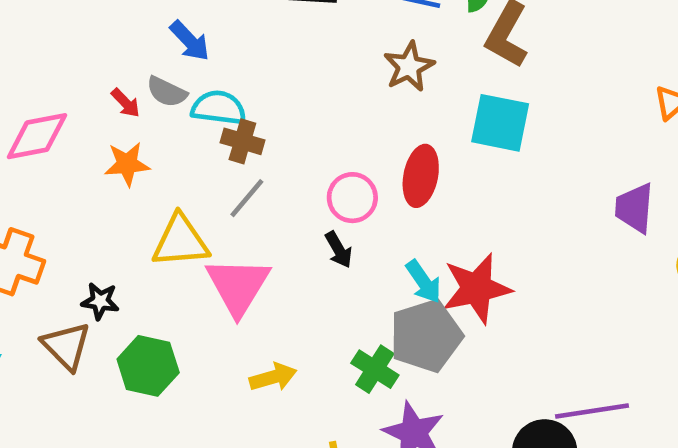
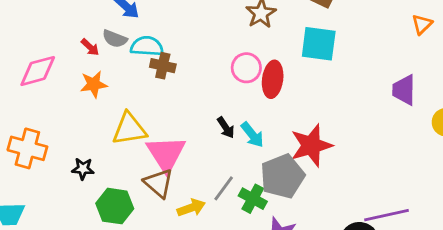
gray line: (247, 198) -> (224, 188), moved
pink circle: (352, 198) -> (246, 68), moved
cyan arrow: (424, 282) -> (252, 135), moved
brown triangle: (66, 346) -> (159, 183), moved

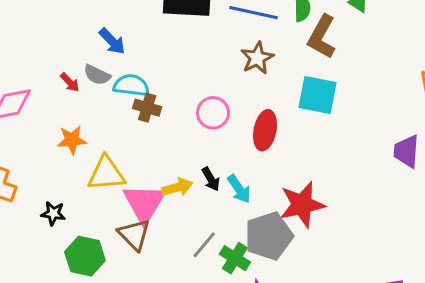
pink circle: (246, 68) -> (213, 113), moved
orange star: (94, 84) -> (72, 140), moved
yellow arrow: (191, 208) -> (177, 187), moved

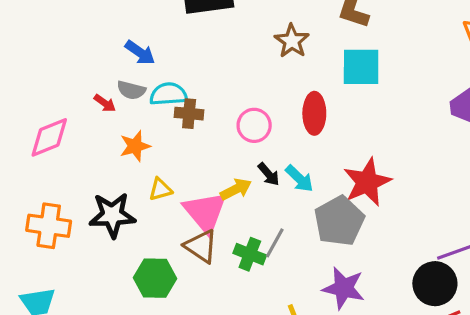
pink circle: (213, 113) -> (254, 125), moved
orange star: (72, 140) -> (135, 146), moved
yellow triangle: (106, 174) -> (160, 189), size x0.6
black star: (53, 213) -> (112, 215), moved, size x1.8
green cross: (235, 258) -> (250, 254), moved

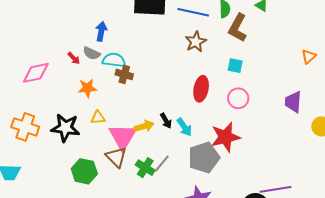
blue arrow: (140, 53) -> (101, 31), turned -126
cyan square: (361, 67) -> (235, 66), size x0.6
pink circle: (254, 125) -> (238, 98), moved

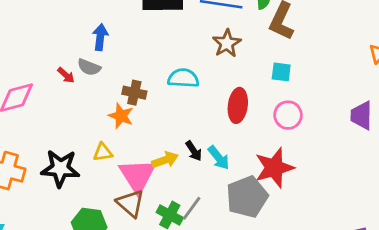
cyan semicircle: (114, 60) -> (183, 78), moved
orange star: (87, 88) -> (121, 116), moved, turned 30

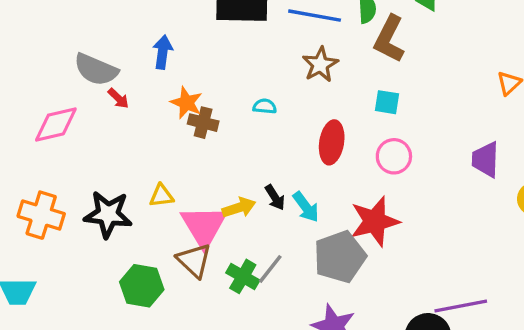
gray semicircle: (89, 67) -> (96, 70), moved, size x1.5
cyan semicircle: (183, 78) -> (265, 106), size x0.6
orange star: (121, 116) -> (186, 103), moved

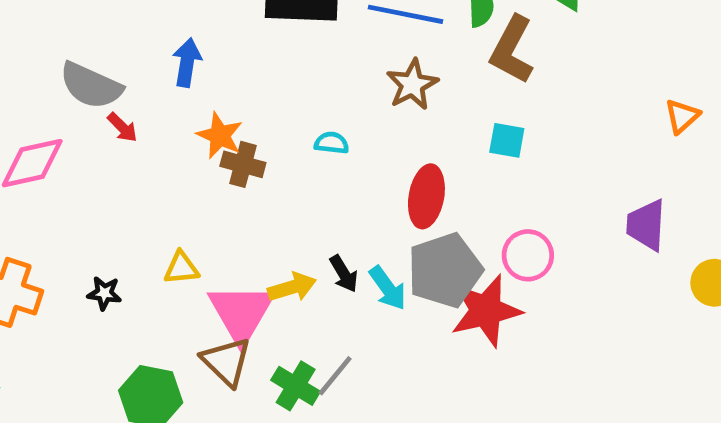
pink circle: (394, 156) -> (528, 255), moved
black star: (108, 214) -> (104, 293), size x0.5
gray pentagon: (340, 257) -> (445, 270), moved

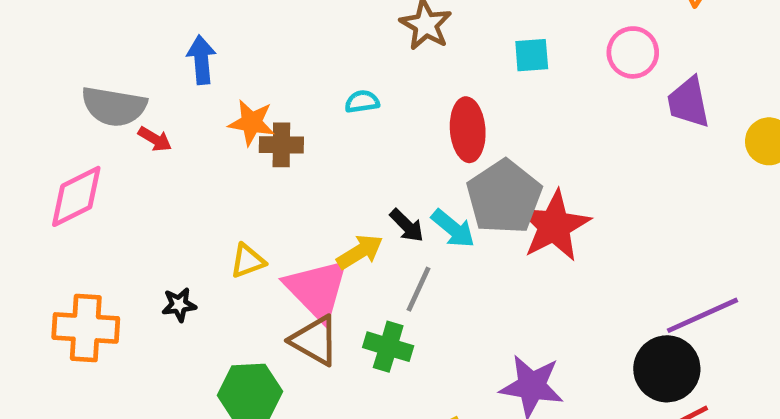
pink circle: (528, 255) -> (633, 52), moved
gray line: (335, 376) -> (418, 289), moved

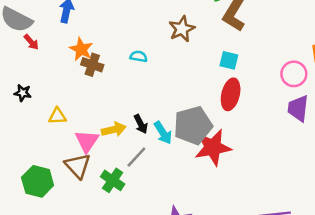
pink circle: (633, 52) -> (294, 74), moved
red ellipse: (468, 130) -> (231, 94), moved
pink triangle: (317, 289) -> (87, 141), size x0.7
black star: (179, 305) -> (23, 93), moved

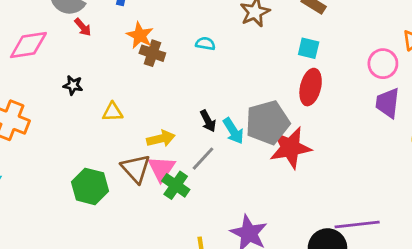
yellow arrow: (114, 129) -> (161, 139), moved
pink triangle: (87, 141) -> (161, 169), moved

